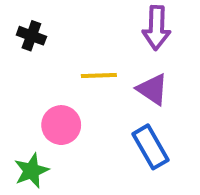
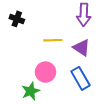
pink circle: (61, 125) -> (45, 72), moved
green star: (31, 171) -> (31, 91), moved

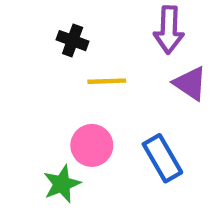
black cross: (17, 19) -> (73, 41), moved
purple triangle: (82, 48) -> (190, 83), moved

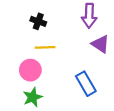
yellow line: (107, 81) -> (45, 47), moved
pink circle: (92, 145) -> (30, 70), moved

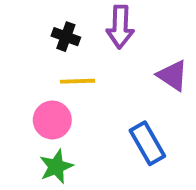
purple arrow: (89, 16) -> (120, 27), moved

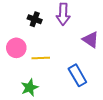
yellow line: (78, 81) -> (41, 58), moved
pink circle: (52, 120) -> (16, 48), moved

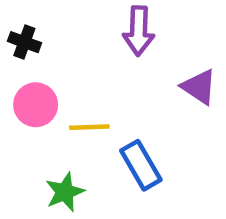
black cross: (35, 19) -> (24, 42), moved
blue rectangle: (77, 75) -> (141, 165), moved

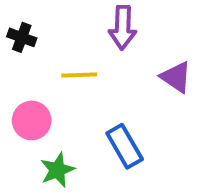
pink circle: (36, 105) -> (32, 120), moved
yellow line: (89, 127) -> (79, 75), moved

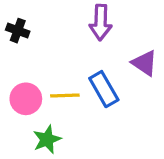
yellow line: (79, 75) -> (65, 96), moved
blue rectangle: (125, 146) -> (104, 89), moved

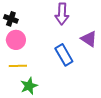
yellow line: (65, 96) -> (18, 66), moved
pink circle: (26, 99) -> (16, 40), moved

